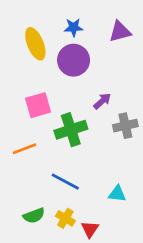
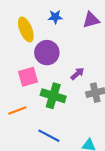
purple circle: (74, 60) -> (47, 53), moved
green cross: (71, 130) -> (53, 96), turned 35

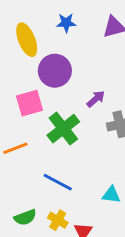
green cross: (53, 96) -> (63, 129), turned 35

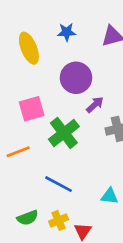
purple circle: (55, 71) -> (76, 78), moved
yellow cross: (58, 220) -> (59, 220), turned 36

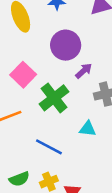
pink square: (32, 109) -> (23, 75), turned -30
cyan triangle: (110, 196) -> (88, 129), moved

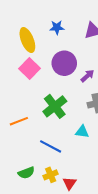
purple arrow: (84, 71) -> (87, 76), moved
pink square: (23, 75) -> (29, 68), moved

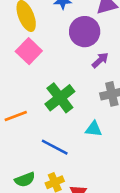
purple circle: (64, 63) -> (85, 32), moved

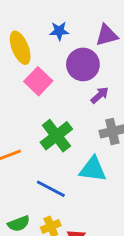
pink square: (29, 51) -> (38, 81), moved
cyan triangle: (94, 129) -> (93, 169), size x1.5

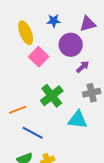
blue line: (51, 189) -> (33, 133), moved

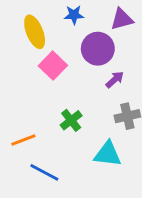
green cross: (52, 96) -> (71, 120), size x0.7

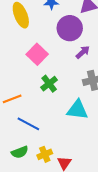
pink square: (53, 66) -> (37, 54), moved

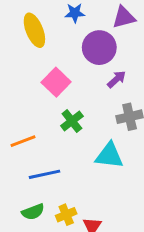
blue line: (28, 124) -> (45, 174), turned -40

